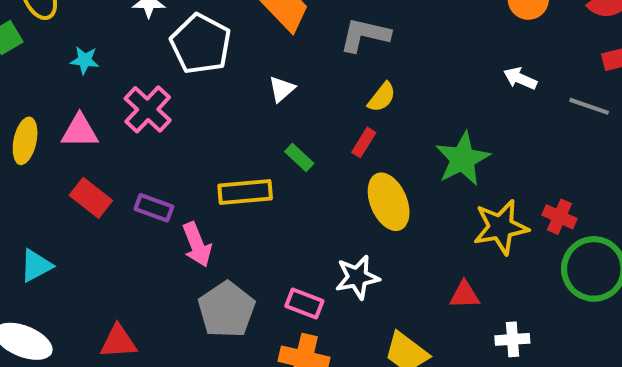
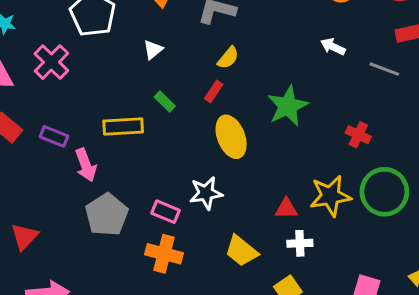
red cross: (559, 217) -> (358, 135), moved
yellow star: (501, 227) -> (330, 196), moved
white cross: (512, 339) -> (300, 243), moved
red triangle: (118, 342) -> (24, 237), turned -44

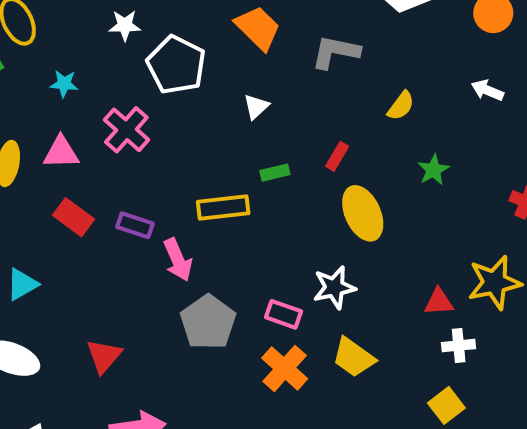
yellow semicircle: (228, 58) -> (401, 106), moved
green rectangle: (165, 101) -> (275, 173), turned -55
green star: (288, 106) -> (433, 170), size x0.6
yellow trapezoid: (241, 251) -> (354, 357), moved
orange cross: (164, 254) -> (285, 368), turned 30

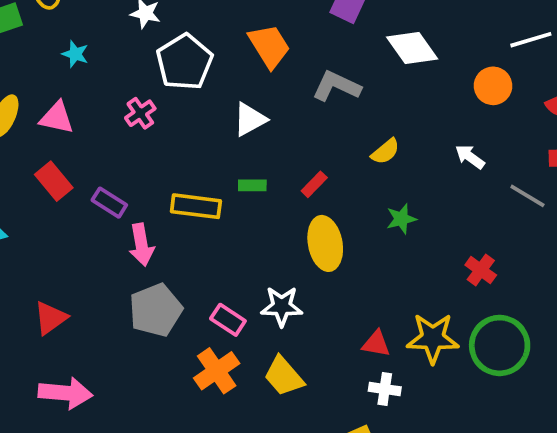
white triangle: (256, 107) -> (250, 119), size x1.4
pink cross: (126, 130) -> (140, 113), moved, size x0.7

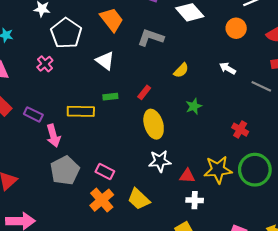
white triangle: (250, 119) -> (105, 61), turned -48
white star: (282, 306) -> (160, 161), moved

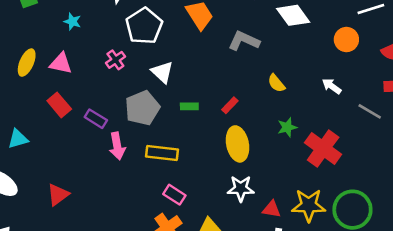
white triangle: (105, 61) -> (162, 72), moved
yellow semicircle: (181, 70) -> (276, 83), turned 91
yellow rectangle: (81, 111) -> (162, 153), moved
red cross: (240, 130) -> (323, 149), moved, size x1.8
gray pentagon: (65, 170) -> (142, 108), moved

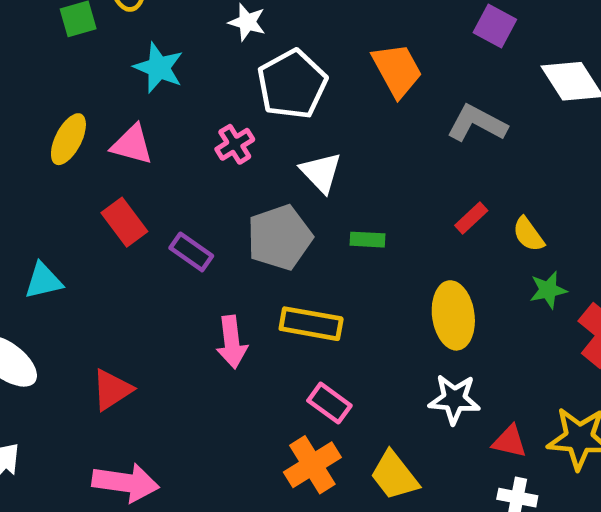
cyan star: (72, 21) -> (159, 68), size x1.5
yellow semicircle: (276, 83) -> (528, 234), moved
red rectangle: (230, 105) -> (471, 218), moved
pink arrow: (117, 146) -> (232, 342), moved

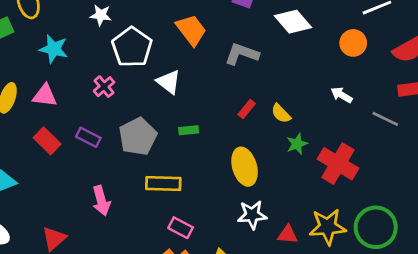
white triangle: (321, 172) -> (169, 82), moved
purple rectangle: (191, 252) -> (88, 137), moved
pink arrow: (232, 342) -> (101, 201), moved

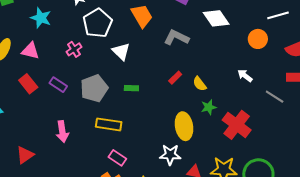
yellow ellipse: (245, 167) -> (184, 126), moved

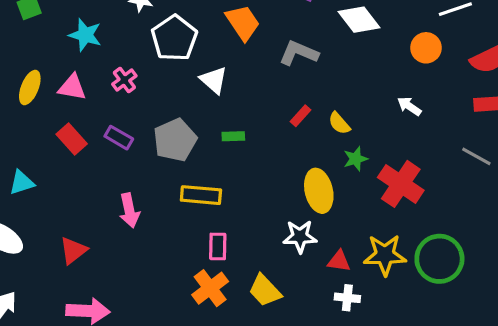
pink cross: (74, 49) -> (124, 80), moved
gray line: (275, 97) -> (476, 156), moved
pink rectangle: (117, 158) -> (218, 246), turned 60

